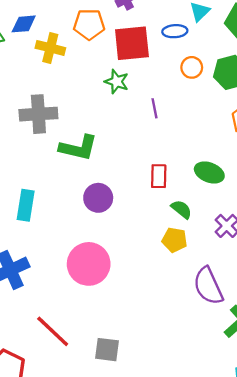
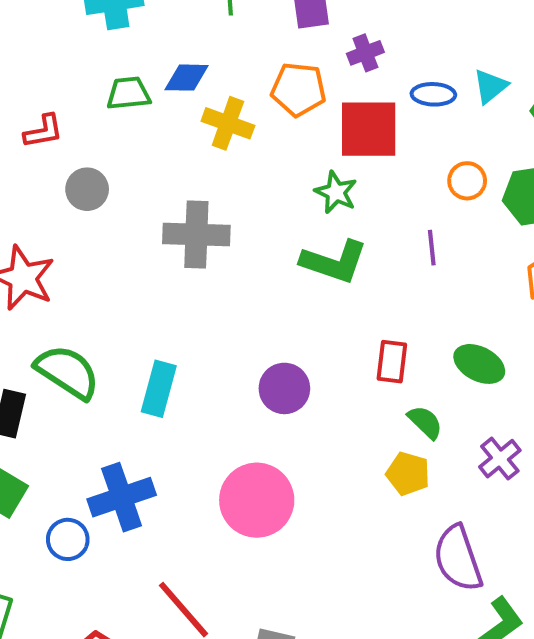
blue ellipse: (175, 31) -> (433, 94), moved
purple line: (155, 108) -> (432, 248), moved
green L-shape: (78, 148) -> (334, 262), moved

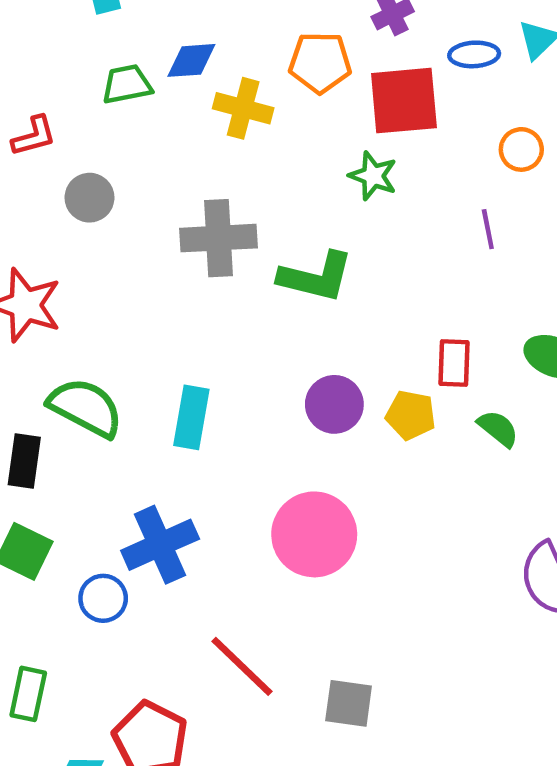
green L-shape: (334, 262) -> (316, 277), moved
yellow pentagon: (408, 474) -> (411, 415), moved

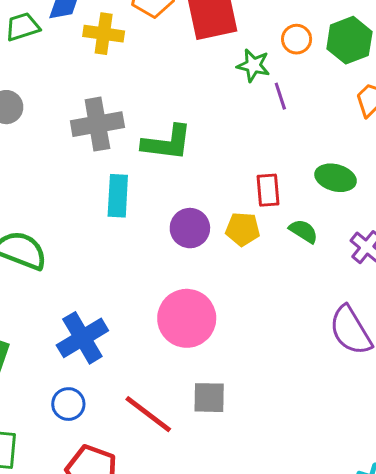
green star: (373, 176) -> (253, 65), moved
cyan rectangle: (191, 417) -> (118, 196), moved
blue circle: (103, 598) -> (68, 404), moved
gray square: (349, 703) -> (209, 398), moved

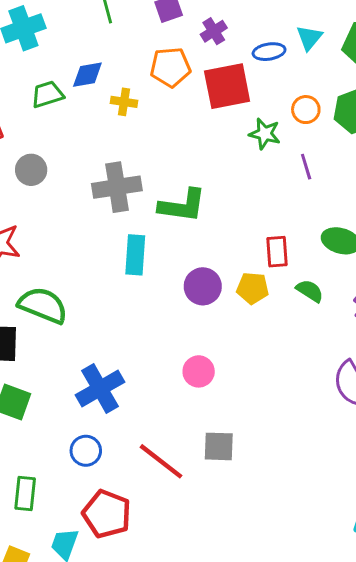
yellow cross: (104, 34) -> (124, 102), size x0.7
purple line: (280, 96) -> (306, 167), moved
pink circle: (187, 318) -> (199, 371), size x0.6

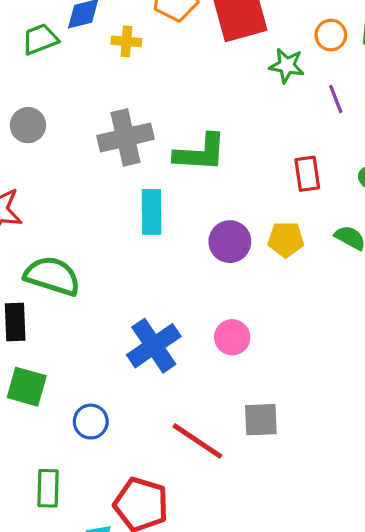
red rectangle: (277, 252) -> (307, 174), moved
blue cross: (100, 388) -> (154, 346), moved
blue circle: (86, 451) -> (91, 422), moved

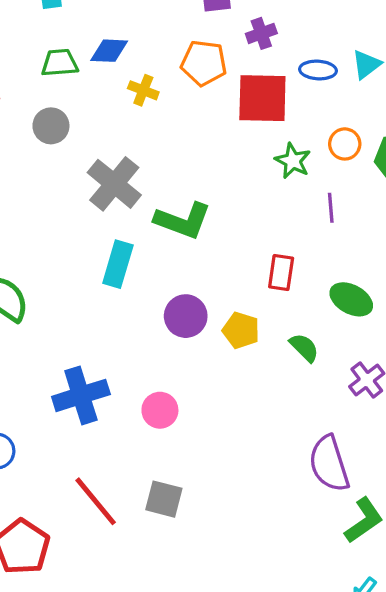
gray circle: (28, 125) -> (51, 126), moved
gray cross: (125, 137) -> (114, 184), turned 36

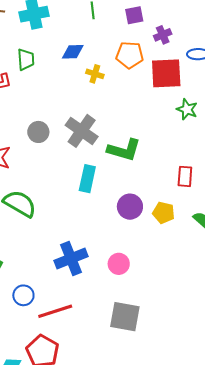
green trapezoid: (60, 63) -> (26, 60), moved, turned 95
gray circle: (51, 126) -> (38, 132), moved
gray square: (164, 499) -> (125, 317), size x1.4
red line: (96, 501) -> (55, 311), moved, turned -64

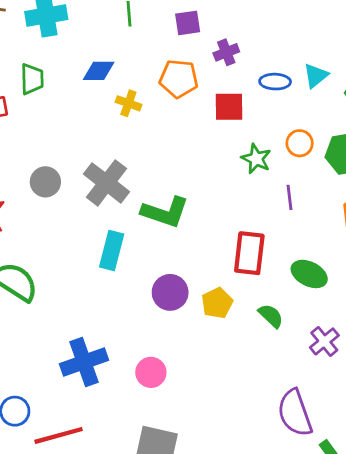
red square: (166, 73) -> (229, 107), size x0.7
red rectangle: (185, 176) -> (249, 253), size x1.4
yellow pentagon: (164, 213) -> (217, 303), turned 30

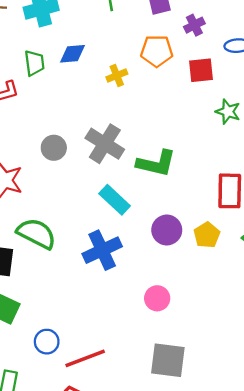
blue diamond: (99, 71) -> (73, 54), moved
yellow cross: (128, 103) -> (117, 75), turned -36
cyan rectangle: (112, 250) -> (115, 200), turned -56
blue cross: (84, 362) -> (102, 250), moved

